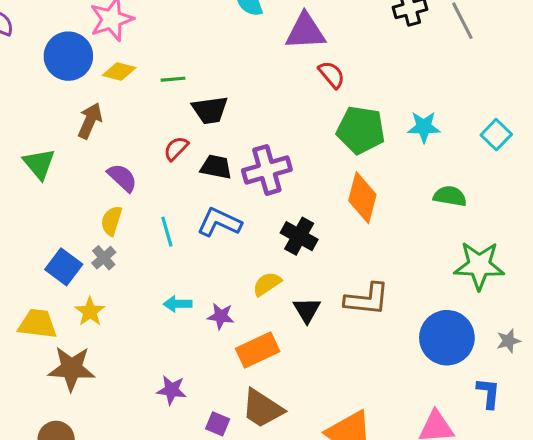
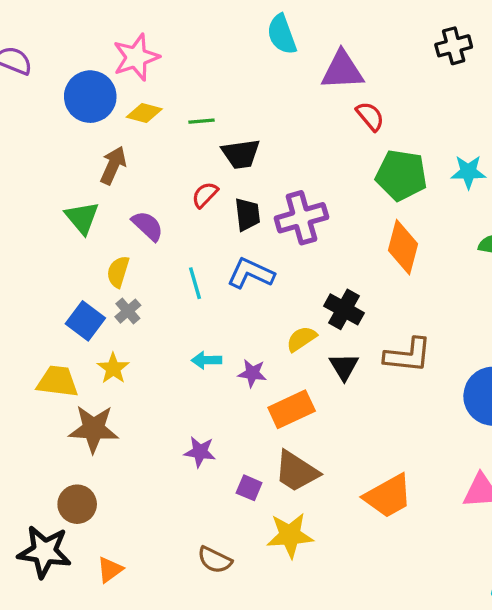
green triangle: (39, 164) -> (82, 218), moved
black trapezoid: (216, 167) -> (247, 214), turned 72
yellow semicircle: (111, 221) -> (118, 272), moved
black cross: (299, 236) -> (344, 309), moved

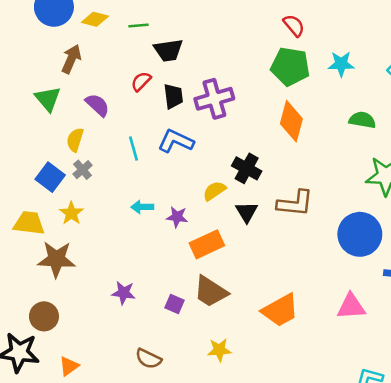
red semicircle: (370, 116) -> (294, 25), moved
purple star: (200, 452) -> (124, 293), moved
yellow star: (290, 535) -> (219, 350), moved, size x0.7

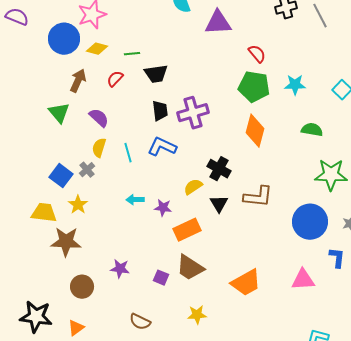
red semicircle: (141, 81) -> (115, 79), moved
yellow semicircle: (75, 140) -> (99, 148), moved
brown circle: (44, 316) -> (82, 287), moved

